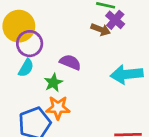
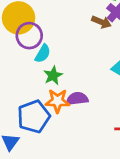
purple semicircle: (70, 62) -> (77, 99), moved, turned -30
cyan semicircle: (26, 68) -> (43, 54), moved

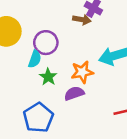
purple circle: (29, 36) -> (46, 43), moved
orange star: (57, 101) -> (82, 72), moved

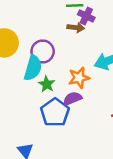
cyan semicircle: (35, 59) -> (33, 68), size x1.5
blue pentagon: (38, 118) -> (55, 113), moved

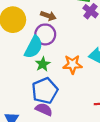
brown arrow: (76, 28) -> (48, 16), moved
purple semicircle: (72, 99) -> (44, 109), moved, turned 35

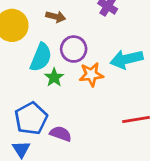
purple circle: (45, 34) -> (74, 49), moved
blue pentagon: (45, 91) -> (31, 118), moved

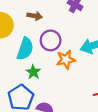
green star: (54, 77) -> (33, 72), moved

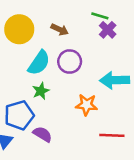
orange star: (66, 60) -> (87, 105), moved

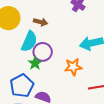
brown arrow: (60, 30) -> (41, 22), moved
purple circle: (70, 62) -> (43, 52), moved

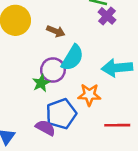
cyan semicircle: (29, 41) -> (73, 58), moved
blue pentagon: (22, 86) -> (61, 114), moved

